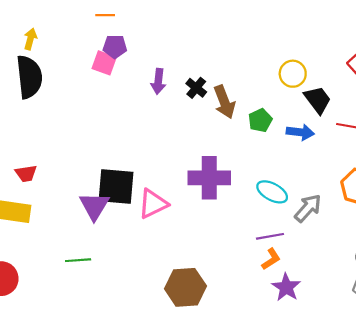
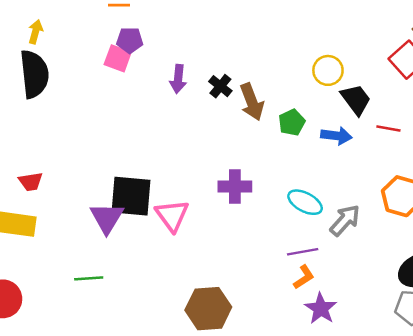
purple cross: (209, 178) -> (235, 186), size x0.7
pink triangle: (153, 204) -> (172, 215), turned -40

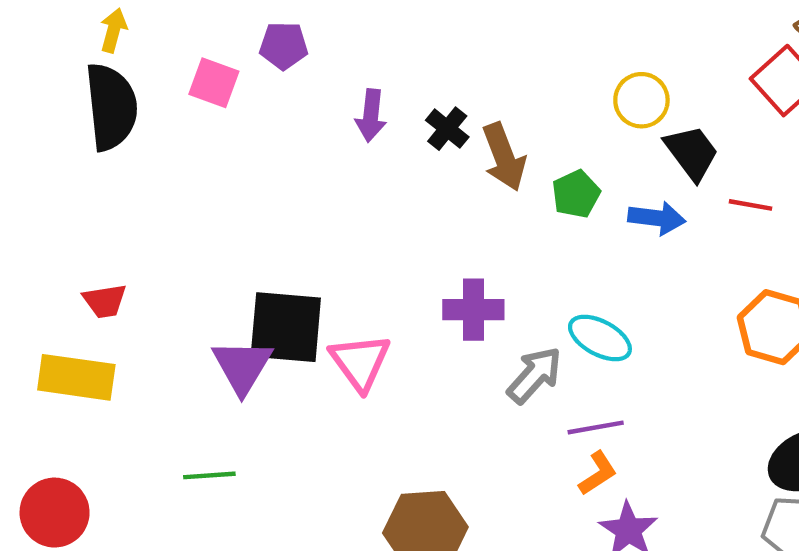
pink square: (118, 58) -> (214, 83), moved
gray arrow: (345, 220) -> (535, 375), moved

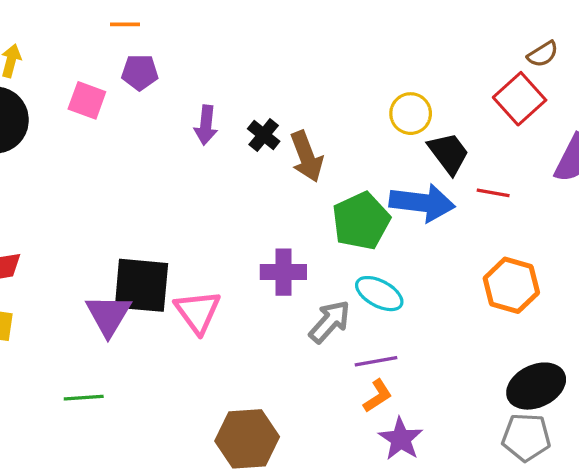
green pentagon: (576, 194) -> (361, 221), moved, size x1.6
blue arrow: (657, 218) -> (422, 203), size x1.5

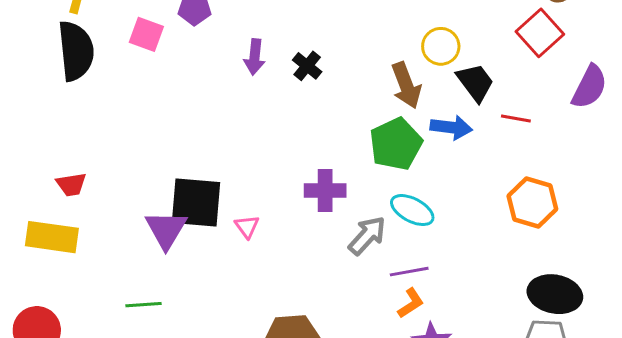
brown arrow: (307, 156) -> (406, 85), moved
blue arrow: (422, 203) -> (451, 127), size x0.7
pink triangle: (198, 312) -> (247, 227), size x0.6
black ellipse: (536, 386) -> (555, 294), turned 36

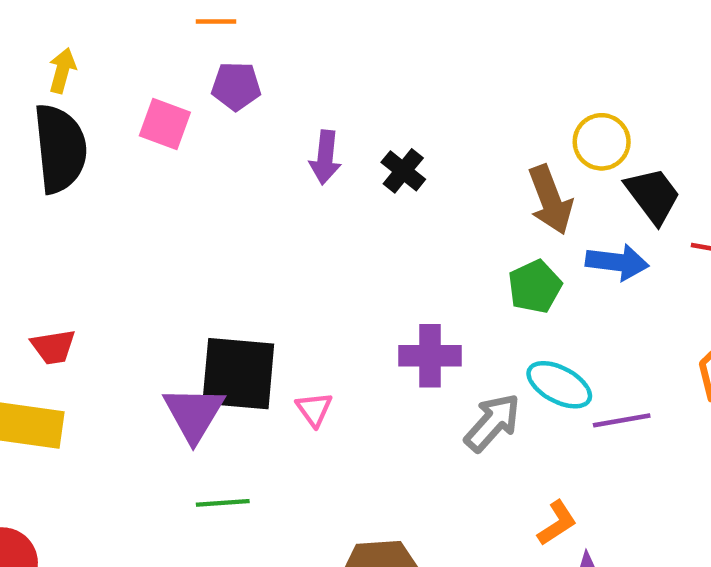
green pentagon: (396, 144) -> (535, 287), size x0.7
purple line: (409, 272) -> (622, 420), moved
green line: (143, 305) -> (223, 503), moved

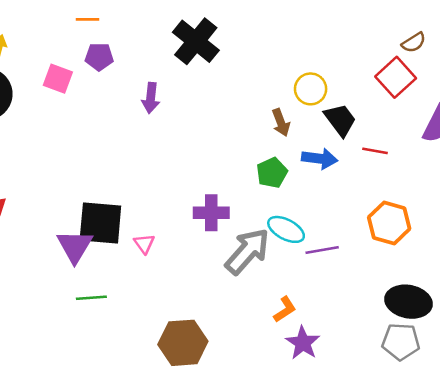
black cross: (403, 171) -> (196, 41), moved, size x1.8
brown arrow: (550, 200) -> (281, 122), size x0.7
gray arrow: (492, 423) -> (247, 251), size x1.4

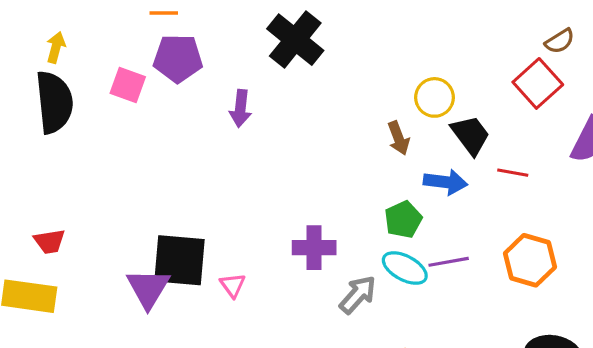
purple pentagon: (99, 57) -> (178, 58), size x1.4
green pentagon: (272, 173) -> (403, 220), moved
purple line: (322, 250) -> (449, 262), moved
gray arrow: (247, 251) -> (358, 295), size x0.7

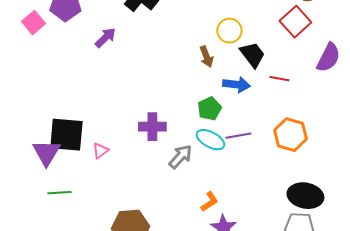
pink square: (128, 85) -> (33, 23), turned 30
purple arrow: (240, 108) -> (105, 38), turned -140
pink triangle: (233, 285) -> (100, 151), turned 30

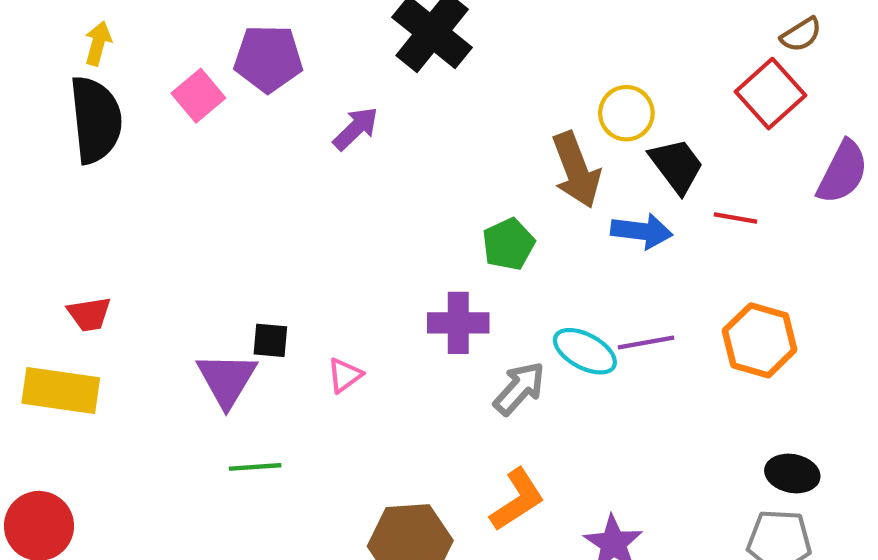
brown arrow: (206, 57) -> (576, 170), size x1.6
green pentagon: (209, 109) -> (508, 244), moved
black square: (66, 135) -> (270, 340), size x0.5
black ellipse: (305, 196) -> (792, 473), size x0.7
orange L-shape: (209, 202) -> (517, 500), moved, size x1.4

